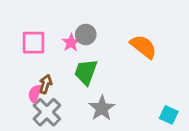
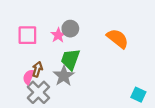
gray star: (102, 108) -> (64, 76), moved

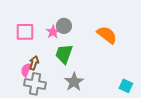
gray star: (64, 76) -> (74, 82), moved
gray cross: (38, 92) -> (35, 84), turned -35

